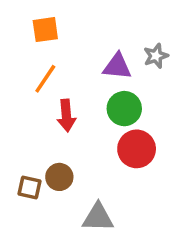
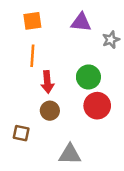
purple triangle: (117, 66) -> (81, 22), moved
orange line: (45, 79) -> (32, 56), turned -30
brown circle: (59, 177) -> (50, 111), moved

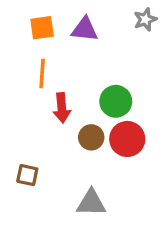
purple triangle: (81, 22) -> (85, 29), moved
gray star: (111, 40) -> (145, 19), moved
brown circle: (50, 111) -> (91, 137), moved

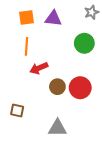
green circle: (116, 101) -> (84, 43), moved
red arrow: (62, 108) -> (39, 68), turned 72

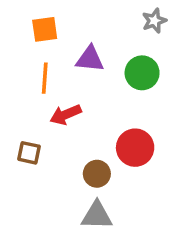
purple triangle: (53, 18) -> (90, 59), moved
brown circle: (57, 87) -> (97, 174), moved
brown square: (17, 110) -> (29, 153), moved

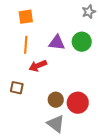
purple triangle: (90, 59) -> (57, 43), moved
red circle: (135, 148) -> (78, 103), moved
gray triangle: (97, 215) -> (56, 124), turned 36

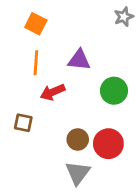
orange square: (26, 17) -> (36, 24), turned 35
green circle: (82, 42) -> (114, 91), moved
gray triangle: (56, 124) -> (78, 173), turned 30

